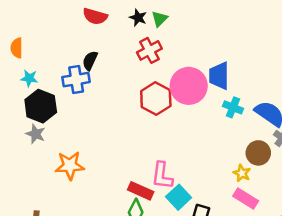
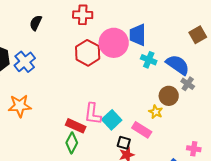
red cross: (149, 50) -> (83, 15), turned 30
blue cross: (76, 80) -> (25, 62), moved, turned -30
cyan square: (179, 197) -> (112, 120), moved
pink rectangle: (246, 198) -> (142, 130), moved

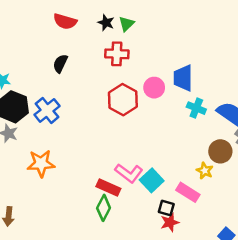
pink circle: (114, 43) -> (154, 88), size x0.6
pink L-shape: (93, 114) -> (129, 173), turned -60

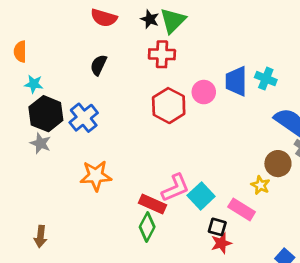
green triangle: (126, 24) -> (173, 21), size x1.5
cyan cross: (196, 108) -> (266, 79), moved
orange star: (41, 163) -> (96, 176), moved
pink L-shape: (129, 173) -> (175, 188), turned -60

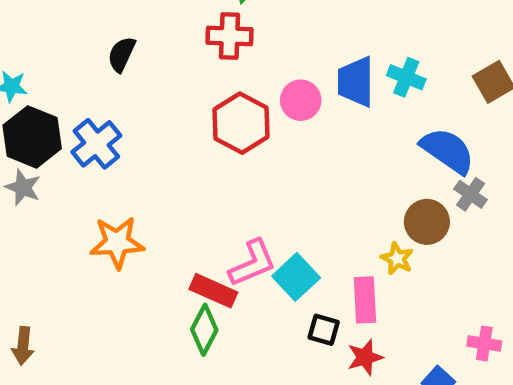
pink rectangle: (242, 209) -> (365, 300), turned 55
red star: (221, 243) -> (365, 357), moved

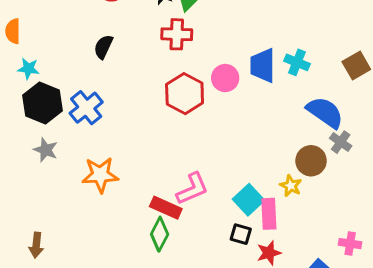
gray star: (23, 187) -> (46, 150), moved
cyan square: (296, 277) -> (249, 200), moved

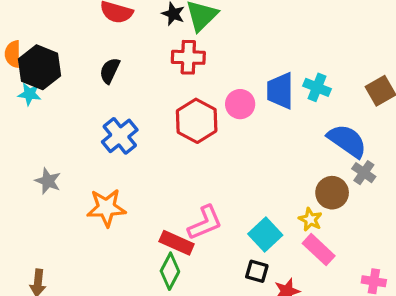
black hexagon: (42, 103) -> (40, 67), moved
blue cross: (86, 108) -> (120, 136), moved
pink rectangle: (269, 214) -> (319, 250), moved, turned -44

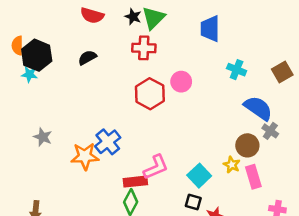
black semicircle: (110, 71) -> (87, 58), turned 36
blue trapezoid: (280, 91) -> (210, 29), moved
blue cross: (120, 136) -> (108, 142), moved
red rectangle: (177, 243) -> (135, 182), turned -30
pink rectangle: (319, 250) -> (253, 177), moved, turned 30

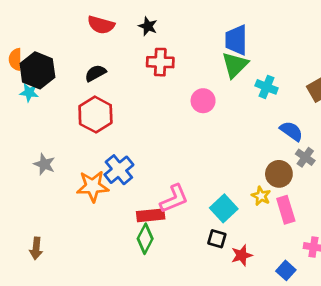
green triangle: (153, 18) -> (235, 65), moved
red hexagon: (150, 94) -> (95, 115), moved
blue semicircle: (258, 108) -> (291, 131), size x0.7

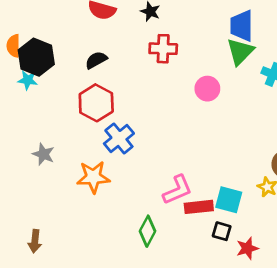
blue cross: (119, 170) -> (119, 138), moved
cyan square: (224, 208) -> (229, 200), turned -32
red rectangle: (151, 215) -> (199, 207), moved

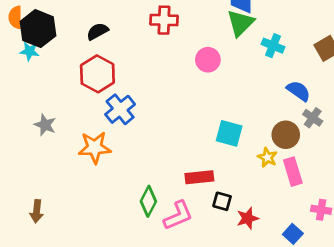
pink L-shape: (177, 190) -> (178, 215), moved
cyan square: (229, 200) -> (229, 133), moved

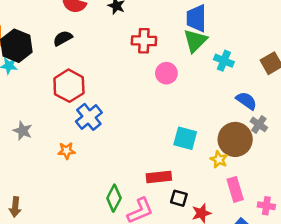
red cross: (164, 20) -> (144, 41), moved
black semicircle: (97, 31) -> (63, 38), moved
brown circle: (286, 135) -> (235, 139), size x1.4
orange star: (95, 147) -> (66, 151), size x0.6
pink rectangle: (293, 172) -> (235, 189), moved

